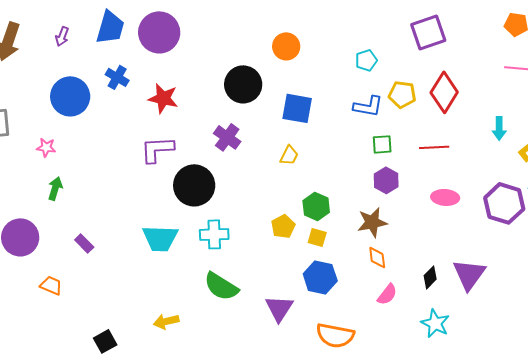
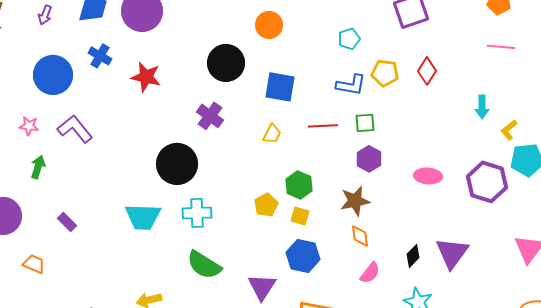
red diamond: (444, 92) -> (427, 71), size x0.7
red line: (434, 147) -> (323, 126), moved
purple L-shape: (157, 149) -> (75, 129), moved, turned 54

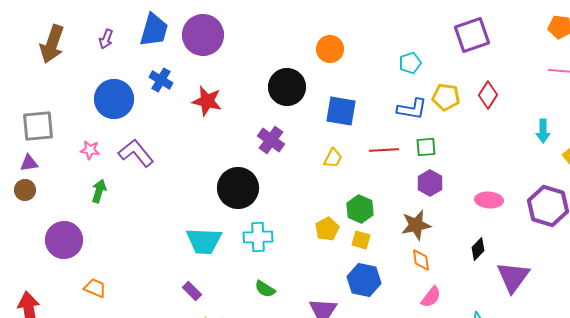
purple rectangle: (67, 222) -> (192, 291), moved
black diamond: (413, 256) -> (478, 249), moved
green semicircle: (204, 265) -> (265, 289), size x0.6

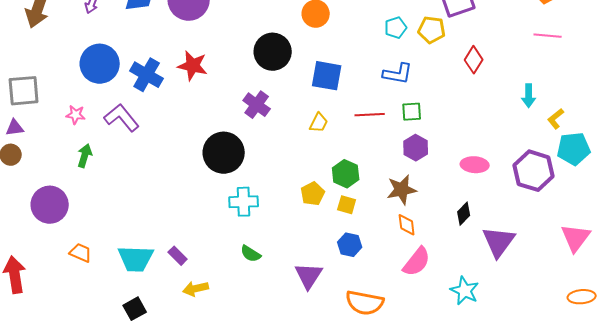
blue cross: (161, 80) -> (147, 75), moved, size x1.4
yellow pentagon: (446, 97) -> (432, 30), moved
cyan trapezoid: (204, 241) -> (136, 259), moved
blue hexagon: (364, 280) -> (350, 245), size x0.7
pink semicircle: (431, 297) -> (417, 262), size x1.4

